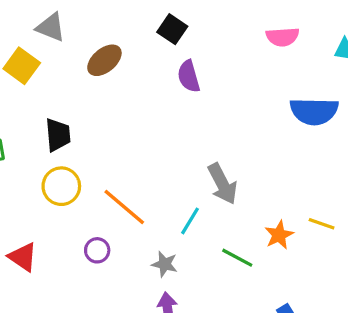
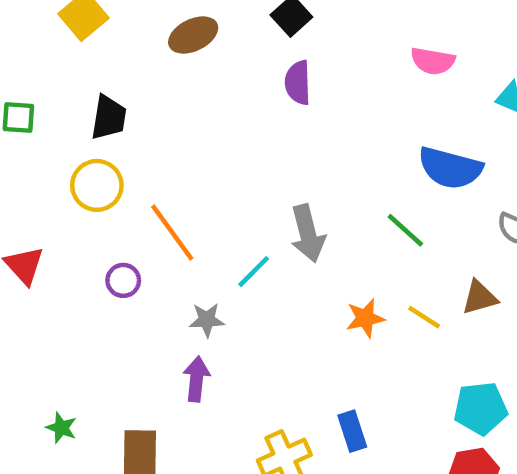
green line: (237, 258) -> (405, 230), moved
gray star: (165, 264) -> (207, 320), turned -30

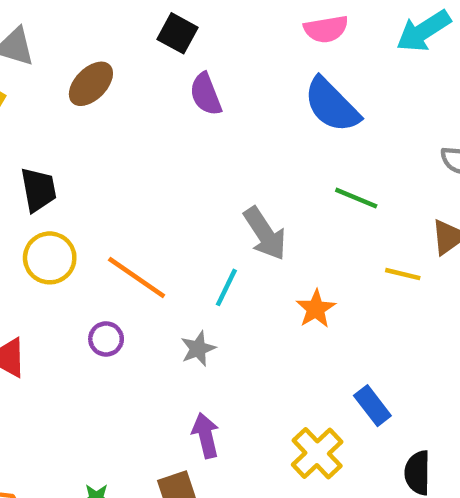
blue semicircle: (450, 168) -> (332, 105), moved, turned 50
orange star: (365, 318) -> (316, 309), moved
purple arrow: (196, 379) -> (206, 435), moved

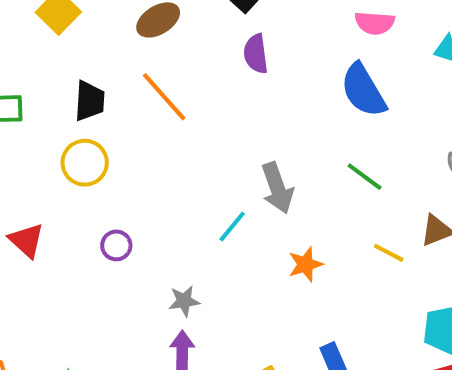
orange line: (137, 277) -> (164, 97), moved
gray star: (198, 349) -> (184, 301), moved

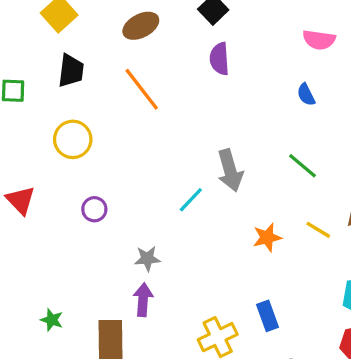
blue semicircle: (363, 90) -> (306, 95), size x0.5
black trapezoid: (90, 101) -> (71, 71), moved
orange star: (305, 264) -> (267, 237), moved

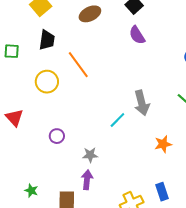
purple semicircle: (219, 59) -> (137, 35), turned -30
orange line: (142, 89) -> (78, 65), moved
purple circle: (94, 209) -> (57, 136), moved

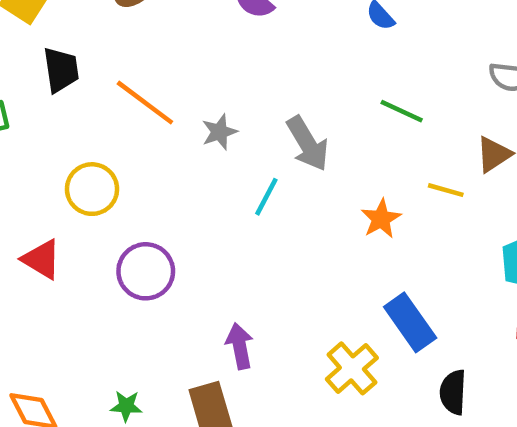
yellow circle: (47, 82) -> (92, 189), moved
purple circle: (57, 136) -> (146, 271), size x1.6
gray star: (90, 155) -> (219, 132), moved
blue rectangle: (162, 192) -> (410, 322), size x1.4

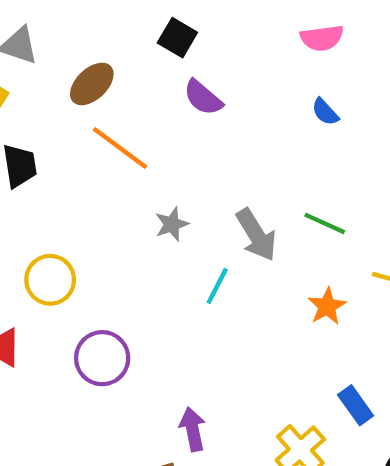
orange line: (145, 103) -> (120, 148), moved
green line: (402, 111) -> (325, 223), moved
blue rectangle: (410, 322) -> (356, 405), size x0.7

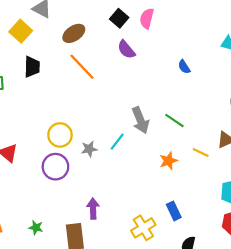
pink semicircle: (322, 38) -> (147, 18), moved, turned 102
gray star: (172, 224) -> (89, 149), moved
yellow circle: (50, 280) -> (60, 135), moved

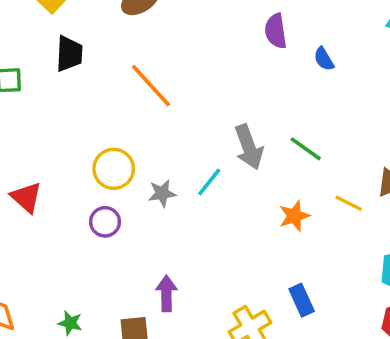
purple semicircle: (126, 49) -> (276, 31), moved, turned 30
orange line: (82, 67) -> (151, 86), moved
purple circle: (55, 167) -> (105, 222), size x0.7

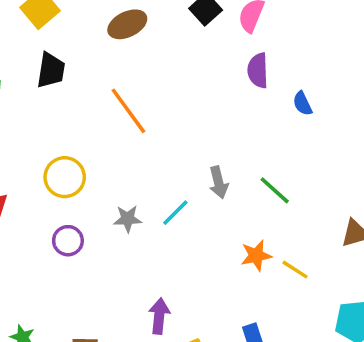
gray arrow: (249, 147) -> (219, 182), size x0.7
yellow circle: (114, 169) -> (65, 177), moved
yellow line: (349, 203) -> (295, 270), moved
purple arrow: (166, 293) -> (159, 316), moved

